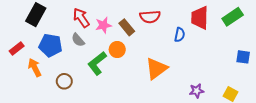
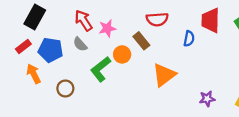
brown rectangle: (127, 27) -> (141, 41), moved
red rectangle: (17, 48) -> (23, 47), moved

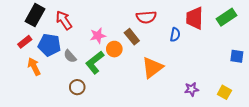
red arrow: (84, 20) -> (64, 20), moved
pink star: (107, 28) -> (98, 36), moved
gray semicircle: (80, 44) -> (70, 56), moved
brown circle: (65, 88) -> (77, 87), moved

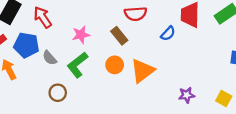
blue semicircle: (175, 35) -> (168, 33), turned 32
orange circle: (114, 49) -> (115, 65), moved

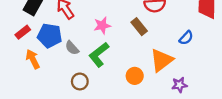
blue semicircle: (168, 33) -> (186, 38), moved
orange circle: (115, 65) -> (135, 76), moved
purple star: (187, 95) -> (179, 85), moved

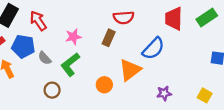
brown rectangle: (139, 27) -> (109, 38), turned 63
blue semicircle: (186, 38) -> (153, 48), size x1.6
purple star: (179, 85) -> (164, 93), moved

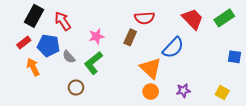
red trapezoid: (174, 19) -> (193, 19), turned 135
orange triangle: (130, 70) -> (151, 68), turned -40
orange circle: (104, 85) -> (151, 92), moved

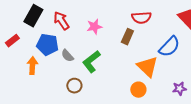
pink star: (96, 36) -> (94, 27), moved
red rectangle: (24, 42) -> (12, 41), moved
orange arrow: (33, 67) -> (32, 66), turned 30
orange circle: (151, 92) -> (138, 90), moved

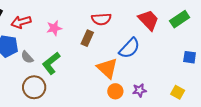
red arrow: (61, 21) -> (21, 22), turned -72
brown circle: (74, 86) -> (34, 87), size x1.5
orange circle: (138, 90) -> (115, 91), moved

